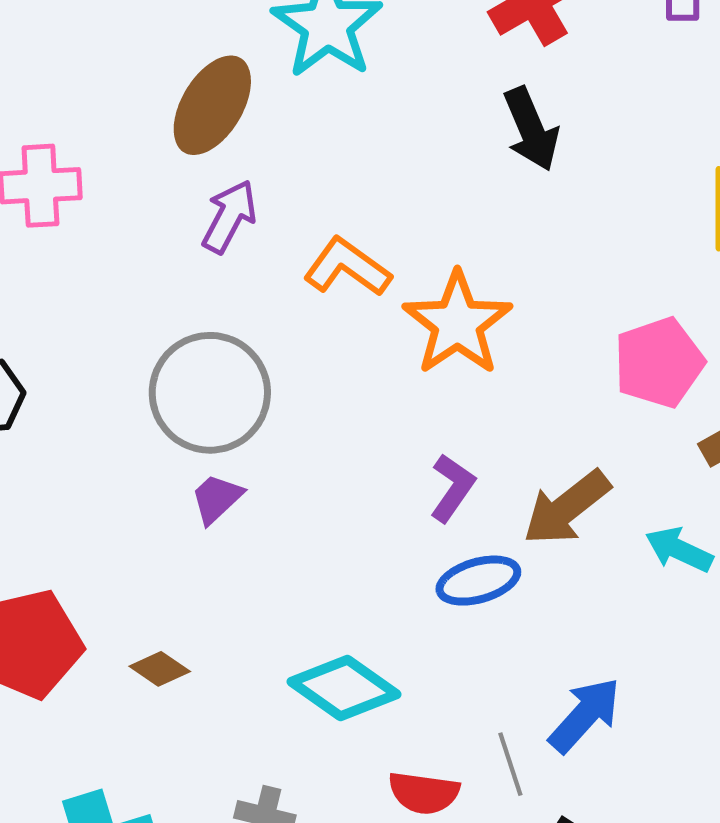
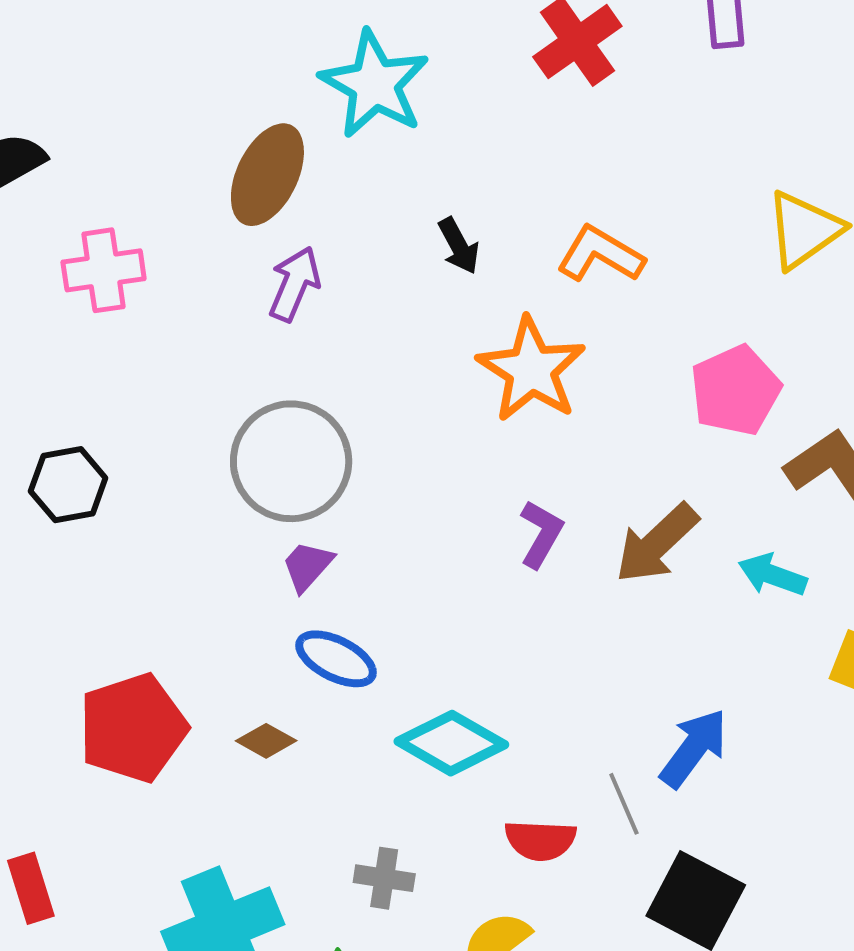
black arrow: (531, 129) -> (459, 246), moved, size x0.7
orange L-shape: (347, 267) -> (600, 254), moved
blue ellipse: (478, 581) -> (336, 659), moved, turned 48

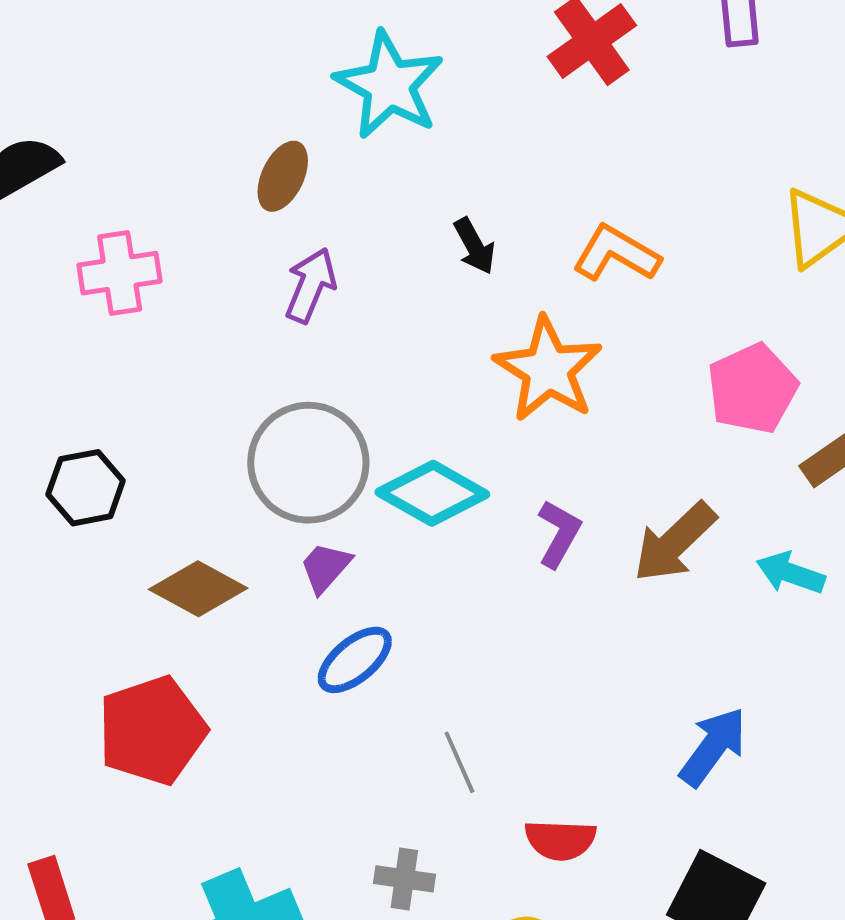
brown ellipse: (267, 175) -> (283, 176), size x0.7
blue ellipse: (336, 659) -> (355, 660), turned -66
brown diamond: (266, 741) -> (198, 589), moved, size x1.6
cyan diamond: (451, 743) -> (432, 493), moved
gray line: (624, 804) -> (459, 762), moved

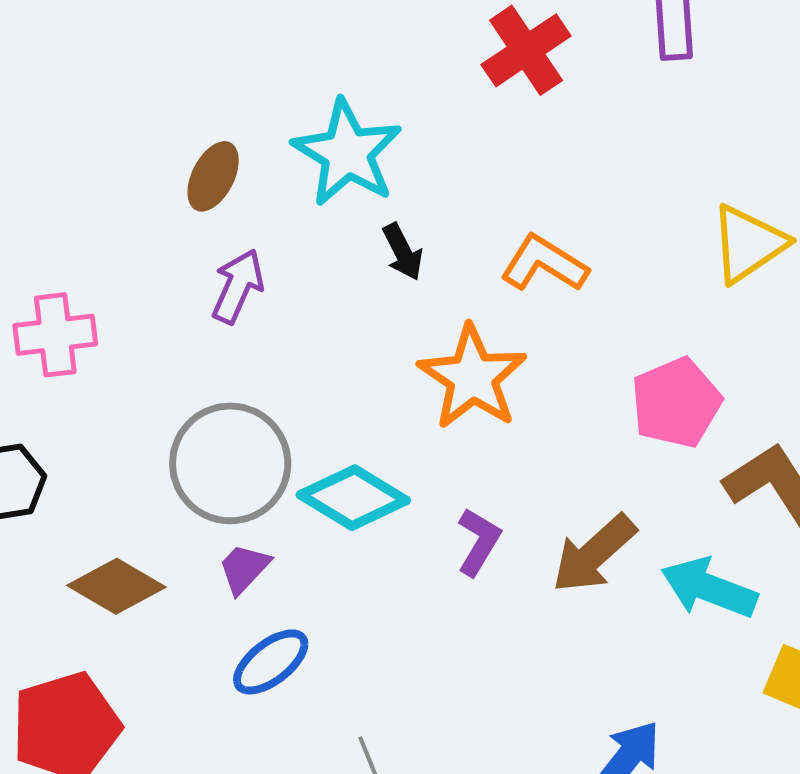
cyan star: (389, 85) -> (347, 153), moved
pink cross: (120, 273) -> (55, 335), moved
cyan arrow: (791, 573) -> (709, 588), size x1.4

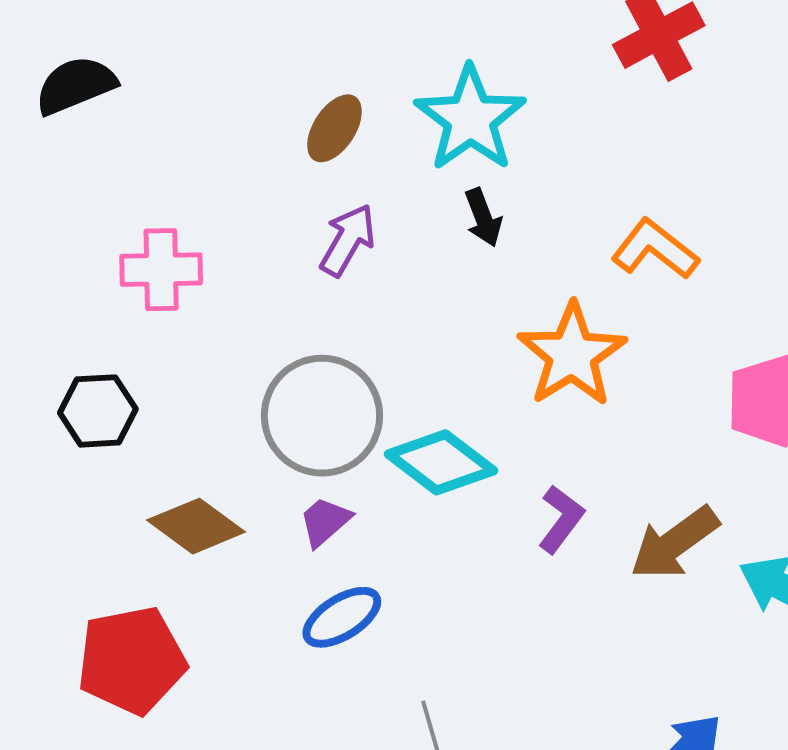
black arrow: (403, 252) -> (483, 217), moved

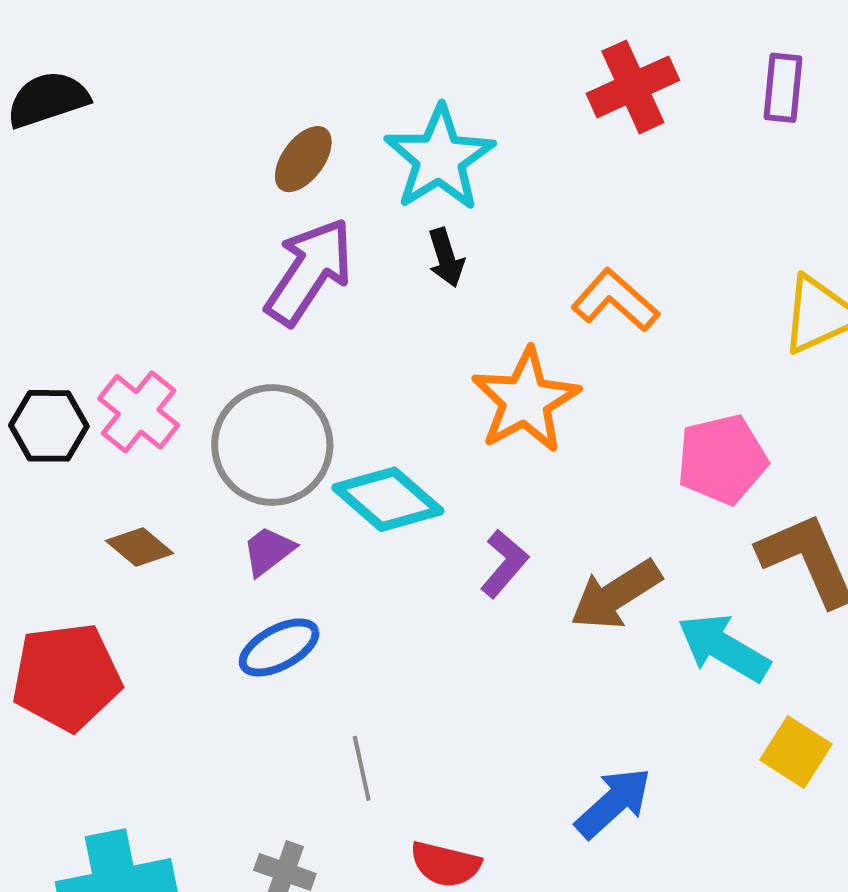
purple arrow: (348, 240) -> (309, 271), size x1.5
pink cross: (161, 270) -> (139, 412), moved, turned 36
brown diamond: (196, 526) -> (139, 547), size x0.7

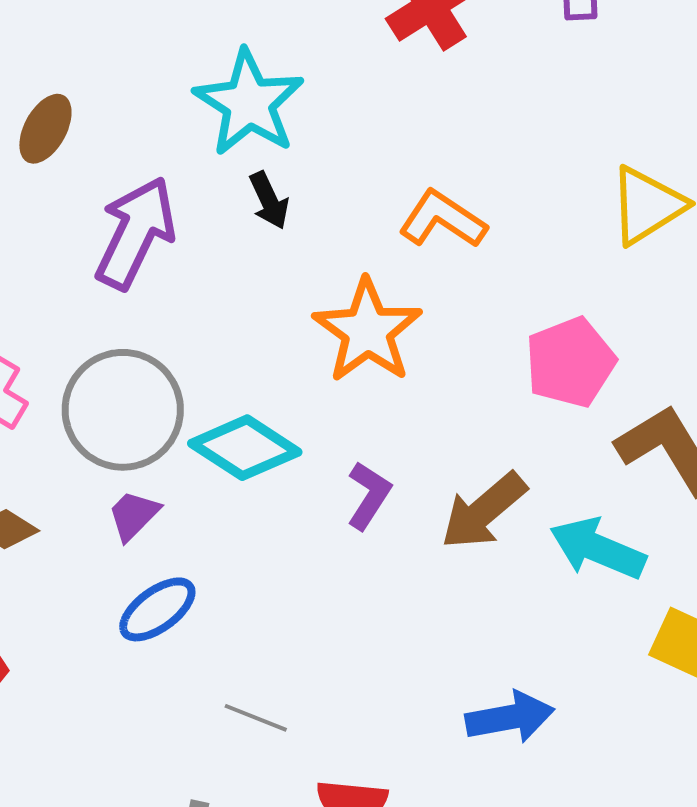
brown ellipse: (303, 159) -> (45, 129), moved
gray line: (362, 768) -> (256, 718), turned -48
blue arrow: (613, 803) -> (510, 717), turned 40

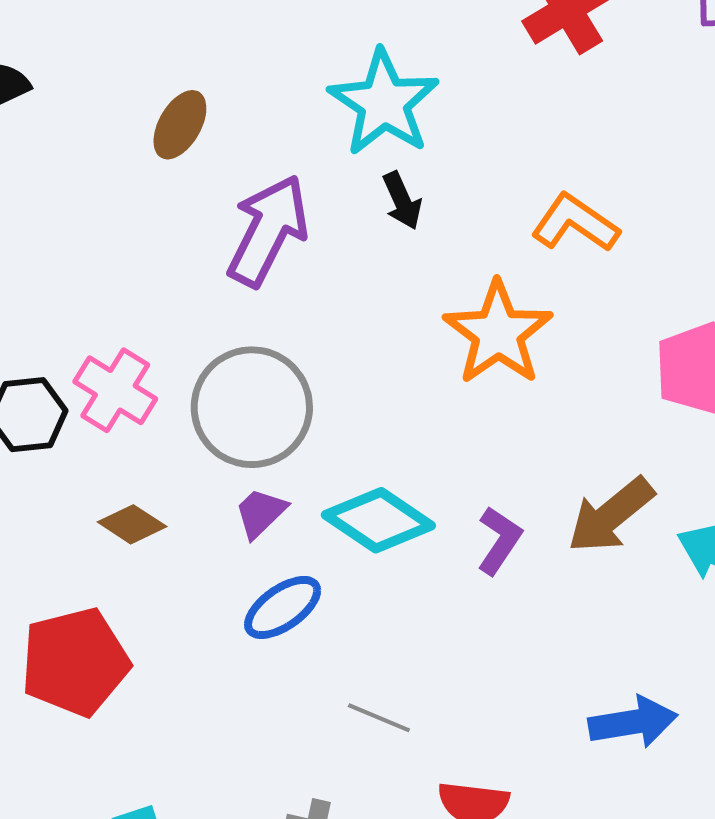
cyan diamond: (245, 448) -> (378, 520), moved
purple L-shape: (369, 495) -> (499, 540), moved

